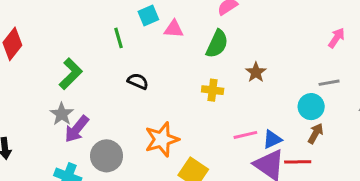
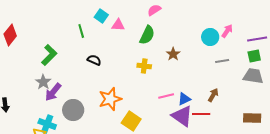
cyan square: (148, 15) -> (101, 16), turned -32
cyan circle: (311, 107) -> (210, 37), moved

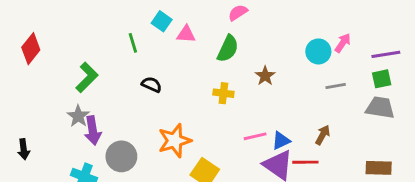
purple arrow: (53, 92) -> (93, 131), turned -48

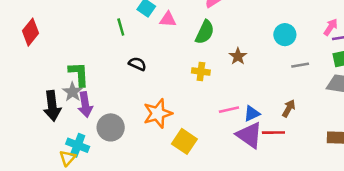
pink arrow: (343, 43) -> (331, 27), moved
green L-shape: (87, 77) -> (79, 74), moved, turned -48
black arrow: (24, 149) -> (52, 106), moved, size x1.6

